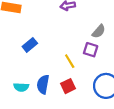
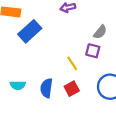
blue rectangle: (30, 45) -> (30, 31), moved, size x1.5
cyan semicircle: (21, 87) -> (18, 85), moved

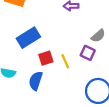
blue rectangle: (30, 31) -> (28, 38), moved
red square: (72, 89) -> (46, 58), moved

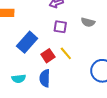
gray semicircle: (98, 36) -> (88, 22), turned 72
purple square: (88, 53) -> (60, 27), moved

